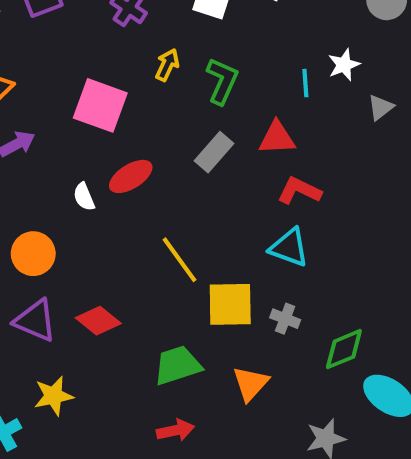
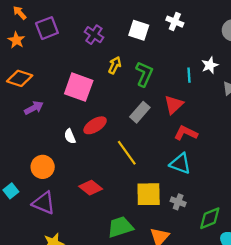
red triangle: (277, 138) -> (174, 105), turned -40
yellow line: (179, 260) -> (127, 153), moved
red diamond: (98, 321) -> (91, 188), moved

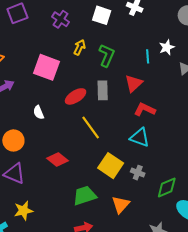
gray rectangle: (140, 112) -> (103, 90), turned -42
red ellipse: (95, 125) -> (76, 96), moved
yellow square: (149, 194) -> (111, 166), turned 35

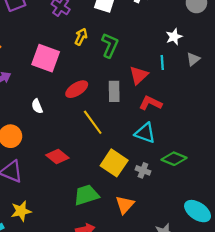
cyan line: (148, 56) -> (162, 62), moved
gray rectangle: (103, 90) -> (114, 91), moved
green diamond: (167, 188) -> (174, 159), moved, turned 45

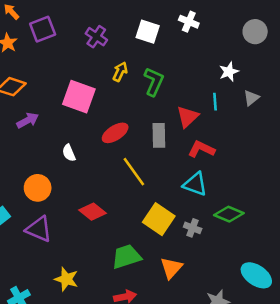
yellow star: (21, 211) -> (66, 279), moved, turned 30

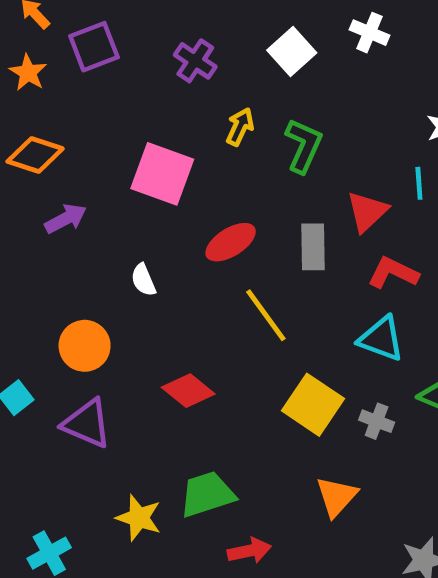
white square: (148, 32) -> (292, 51), turned 30
green trapezoid: (126, 257) -> (207, 494), moved

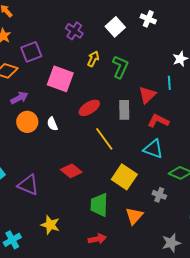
purple square: (94, 47) -> (31, 52), moved
orange circle: (85, 346) -> (27, 122), moved
gray cross: (377, 421) -> (159, 195), moved
green trapezoid: (207, 494) -> (99, 205), moved, turned -70

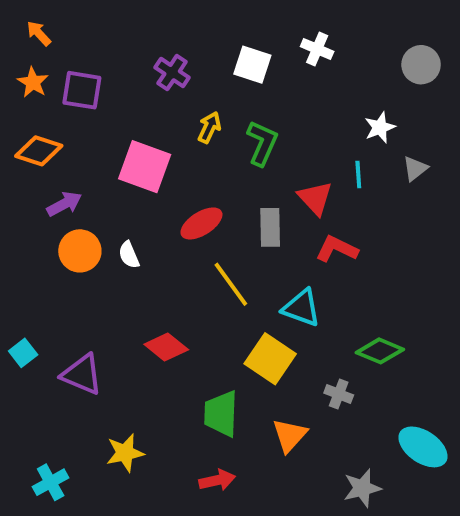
white square: (115, 27) -> (252, 65), turned -30
purple square: (31, 52) -> (82, 90), moved, turned 30
red triangle: (147, 95) -> (315, 198), turned -30
cyan triangle: (153, 149) -> (301, 308), moved
yellow star: (50, 225) -> (125, 453), turned -30

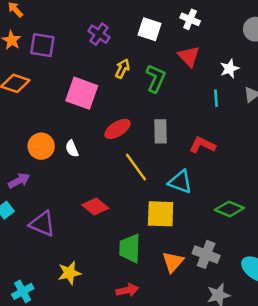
red triangle: (315, 198) -> (189, 56), moved
purple arrow: (64, 204) -> (19, 181), moved
yellow square: (270, 359) -> (161, 214), turned -32
gray cross: (339, 394) -> (206, 254), moved, size x1.5

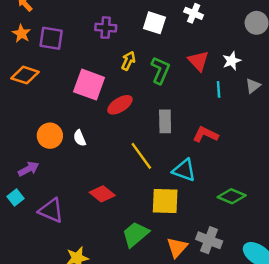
purple cross: (99, 34) -> (106, 28), turned -30
red triangle: (189, 56) -> (198, 61), moved
red ellipse: (117, 129) -> (120, 105), moved
green trapezoid: (130, 248) -> (135, 234), turned 48

